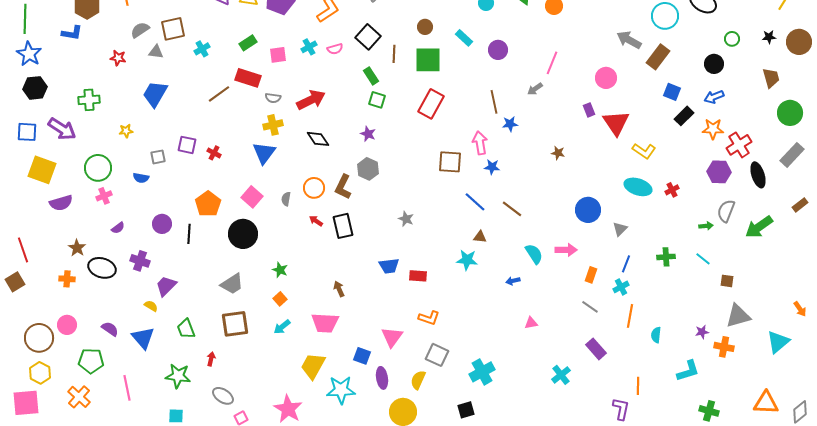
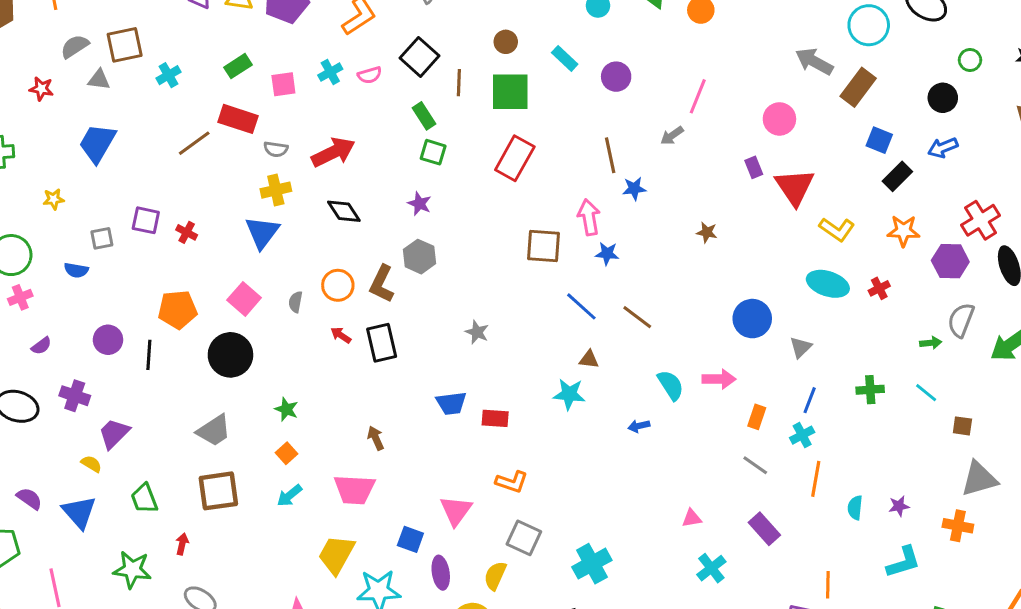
orange star: (713, 129) -> (903, 231), moved
orange pentagon: (208, 204) -> (178, 310), turned 30
pink triangle: (531, 323) -> (692, 518), moved
purple star: (702, 332) -> (899, 506), moved

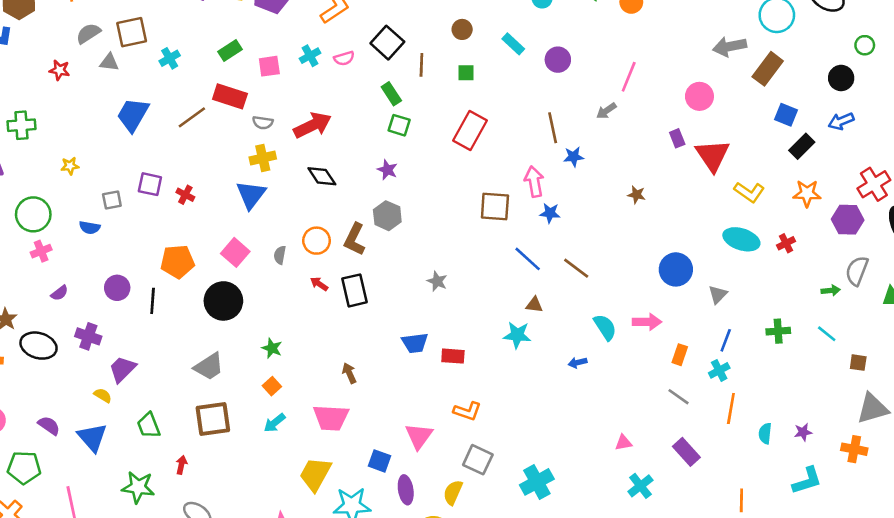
gray arrow: (814, 61) -> (730, 47), turned -40
green square: (510, 92) -> (466, 73), size x0.5
blue trapezoid: (97, 143) -> (133, 115), moved

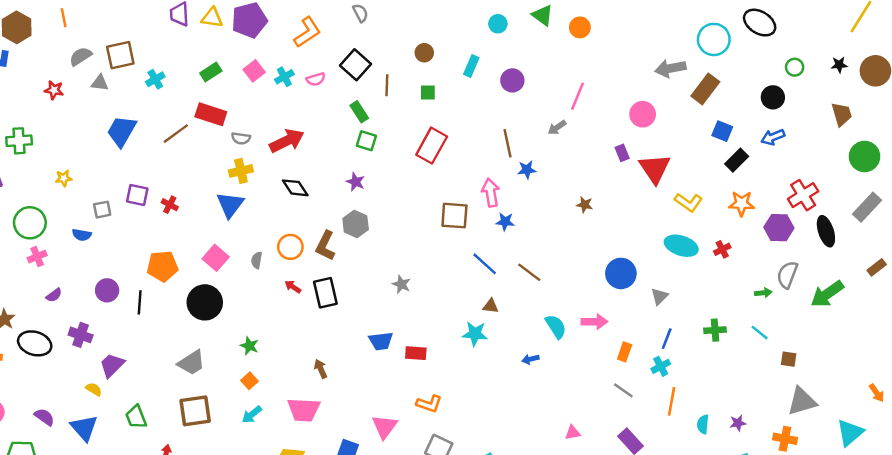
cyan rectangle: (513, 44) -> (471, 66), turned 70
pink square: (269, 66) -> (254, 71), moved, turned -30

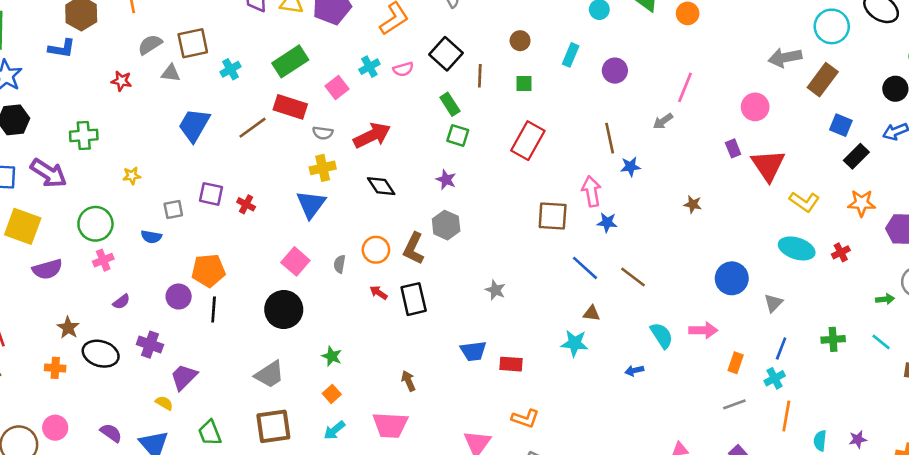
pink square: (254, 71) -> (337, 87), moved
green rectangle: (211, 72) -> (290, 61), size x1.5
orange pentagon: (163, 266) -> (208, 271), moved
gray line: (623, 390) -> (734, 404), turned -55

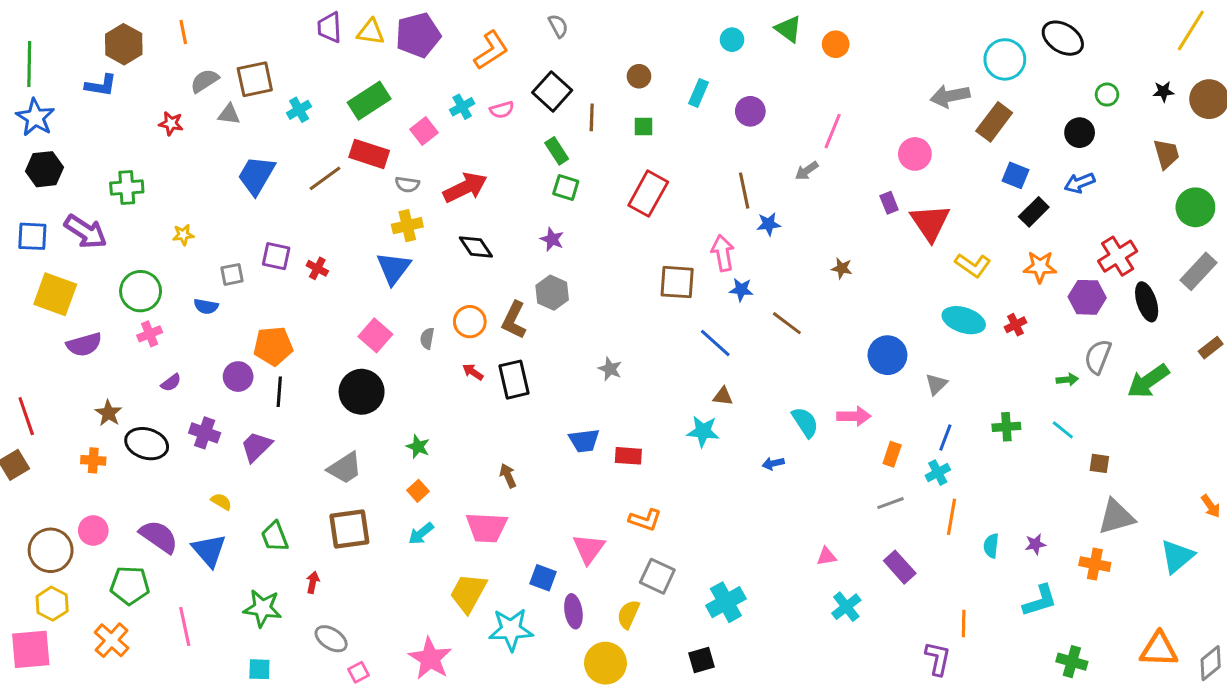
brown line: (633, 277) -> (787, 323), moved
purple trapezoid: (184, 377) -> (256, 447), moved
purple semicircle: (111, 433) -> (159, 537), size x1.5

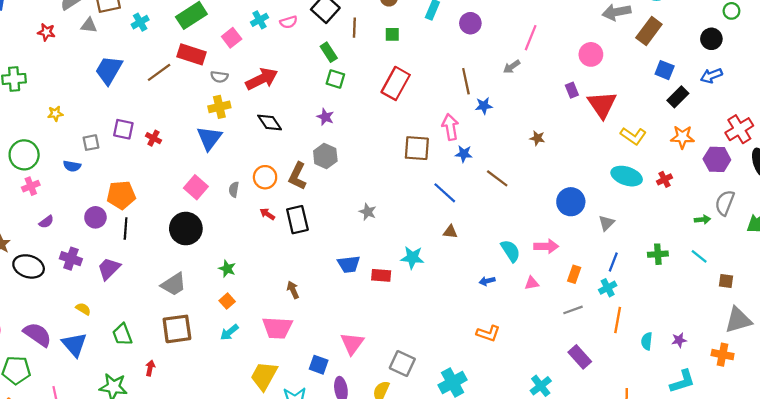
cyan star: (703, 431) -> (412, 258), moved
orange L-shape: (645, 520) -> (488, 333), moved
pink triangle: (827, 556) -> (532, 283), moved

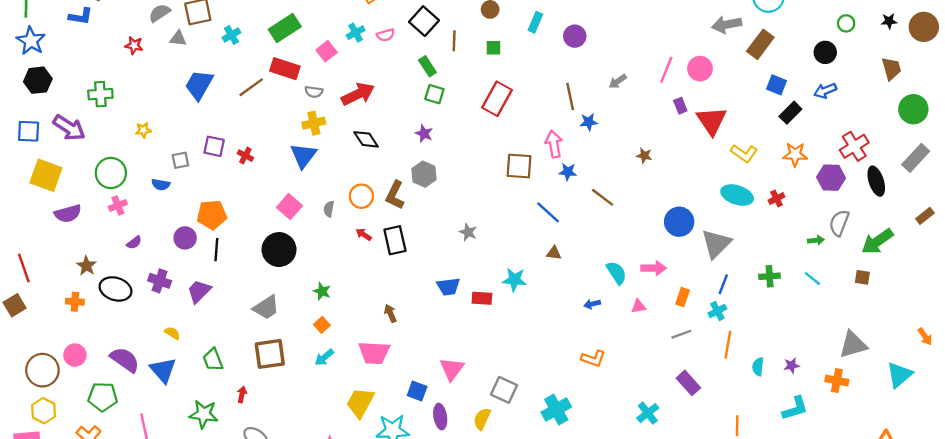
pink line: (531, 38) -> (666, 70), moved
gray triangle: (607, 223) -> (716, 244), size x1.8
brown square: (726, 281) -> (862, 277), moved

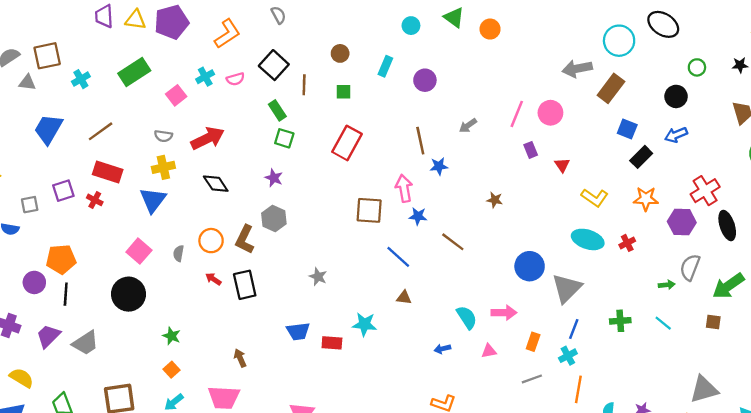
red rectangle: (285, 69) -> (108, 172), moved
red triangle: (712, 121) -> (562, 165), size x0.5
purple square: (214, 146) -> (63, 191), turned -30
gray trapezoid: (266, 308) -> (85, 343), moved
yellow semicircle: (172, 333) -> (22, 378), size x1.5

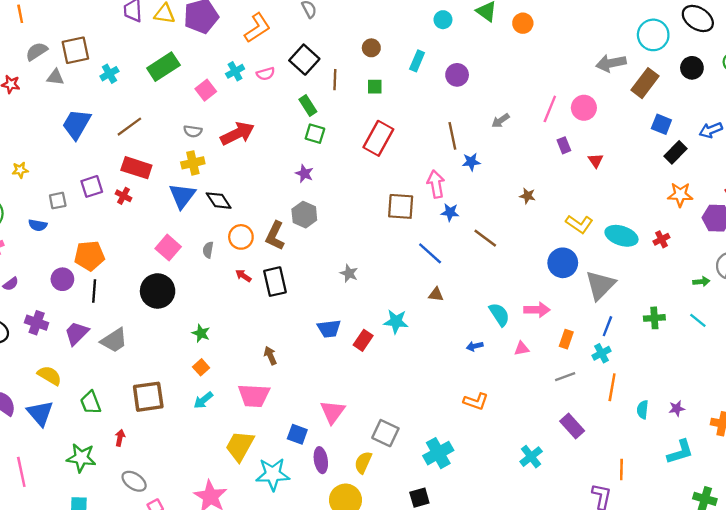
black circle: (676, 96) -> (692, 68), moved
black diamond: (216, 184) -> (219, 201), moved
yellow L-shape: (595, 198) -> (579, 224), moved
red rectangle: (332, 343) -> (363, 340), turned -60

